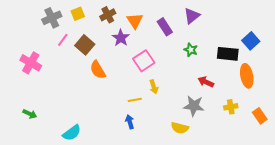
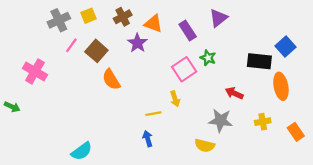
orange triangle: (135, 21) -> (153, 24), turned -36
green star: (191, 50) -> (208, 58), moved
pink square: (144, 61) -> (184, 69), moved
green arrow: (30, 114) -> (12, 107), moved

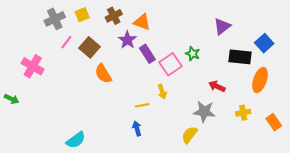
purple triangle: (218, 18) -> (222, 26), moved
purple rectangle: (188, 30) -> (147, 54), moved
orange ellipse: (281, 86) -> (260, 80), turned 30
yellow semicircle: (205, 146) -> (189, 135), turned 114

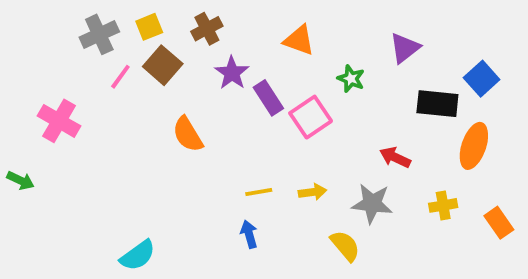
orange triangle: (142, 22) -> (299, 40), moved
brown square: (89, 47) -> (163, 65), moved
green star: (193, 54) -> (351, 79), moved
yellow arrow: (162, 92) -> (313, 192), moved, turned -80
yellow semicircle: (189, 135) -> (345, 246), turned 102

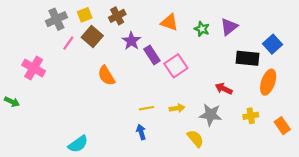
green star: (351, 79) -> (202, 29), moved

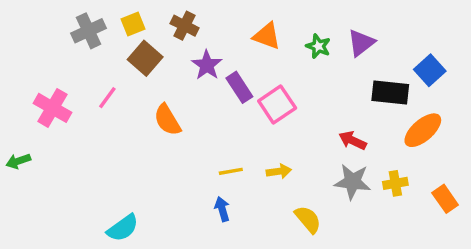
brown cross: (117, 16) -> (185, 26), turned -35
pink line: (68, 43) -> (107, 98), moved
orange ellipse: (268, 82) -> (423, 130), turned 30
green arrow: (12, 102) -> (18, 161), turned 136
gray star: (211, 115) -> (353, 182), moved

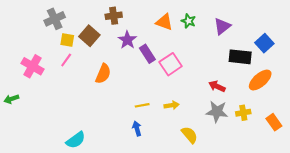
yellow square: (133, 24) -> (67, 40), moved, turned 32
brown cross: (185, 26) -> (114, 16), turned -35
green star: (318, 46) -> (188, 21), moved
orange semicircle: (167, 120) -> (103, 74), turned -126

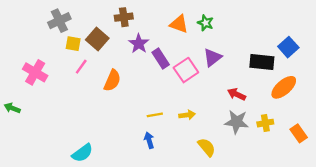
purple triangle: (222, 26) -> (212, 57), moved
pink line: (66, 60) -> (81, 67), moved
green arrow: (11, 99) -> (12, 108), turned 40

